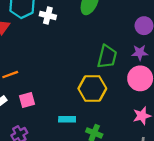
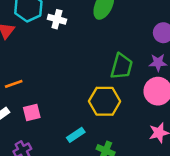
cyan rectangle: (67, 119) -> (76, 135), turned -35

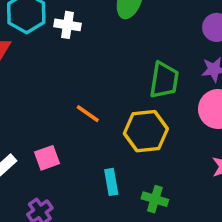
orange line: (14, 84) -> (88, 114), moved, turned 60
cyan rectangle: (76, 135) -> (111, 182), turned -60

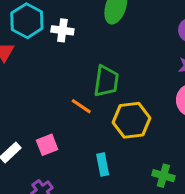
green trapezoid: (164, 80) -> (106, 81), moved
green cross: (155, 199) -> (163, 176), moved

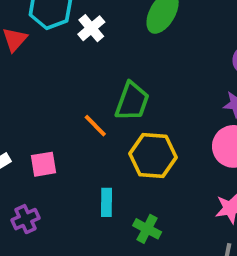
white cross: (62, 30) -> (91, 28), turned 30
green cross: (163, 176) -> (147, 229), moved

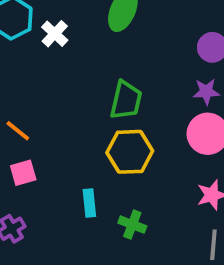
green trapezoid: (132, 101) -> (126, 100), moved
orange line: (95, 126) -> (18, 131), moved

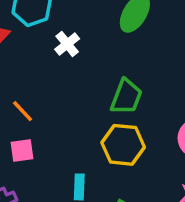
white cross: (55, 34) -> (67, 44), moved

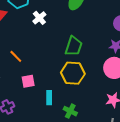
pink square: (22, 151) -> (28, 81), moved

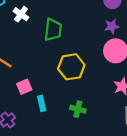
green trapezoid: (74, 46) -> (53, 30), moved
cyan rectangle: (49, 98) -> (42, 103), moved

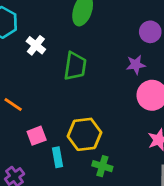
purple star: (112, 26) -> (136, 65), moved
yellow hexagon: (71, 67) -> (85, 134), moved

